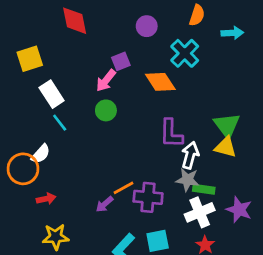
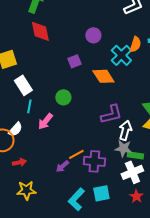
orange semicircle: (197, 15) -> (135, 44), moved
pink arrow: (106, 81) -> (45, 121), moved
cyan line: (60, 123) -> (29, 106), turned 48
purple L-shape: (171, 134) -> (111, 114), turned -105

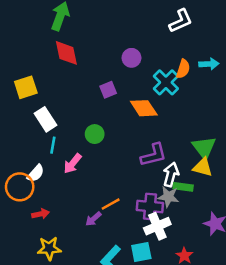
green rectangle: (135, 155) -> (183, 187), moved
purple cross: (94, 161) -> (150, 207), moved
white cross: (132, 172) -> (157, 226), moved

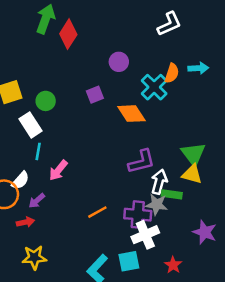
red diamond: (66, 53) -> (68, 34), moved, turned 44
green circle: (95, 134) -> (46, 101), moved
purple arrow: (93, 219) -> (37, 201), moved

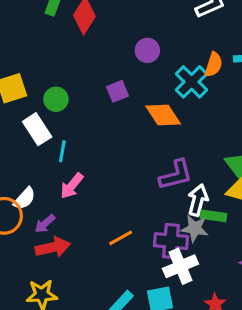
cyan line: (38, 151) -> (62, 151), moved
red arrow: (25, 222) -> (53, 247), moved, size x1.5

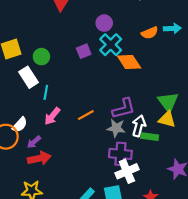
orange semicircle: (214, 65) -> (150, 33), turned 49
cyan cross: (192, 82) -> (111, 45), moved
orange diamond: (163, 115) -> (129, 62), moved
gray star: (195, 228) -> (116, 128), moved
orange line: (121, 238) -> (86, 115), moved

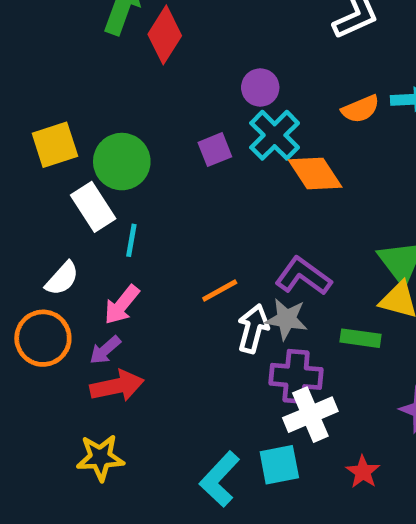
green circle: (41, 57) -> (122, 162), size x1.5
purple L-shape: (124, 109) -> (303, 276), turned -130
pink arrow: (52, 116) -> (122, 305), moved
white semicircle: (20, 125) -> (62, 278), moved
white arrow: (139, 126) -> (253, 329), moved

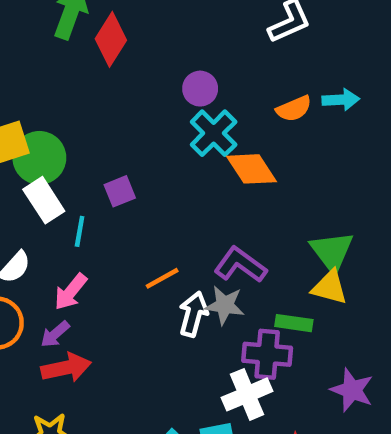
purple square: (215, 150) -> (120, 191), moved
green circle: (122, 162) -> (39, 158), moved
purple cross: (296, 376) -> (267, 354), moved

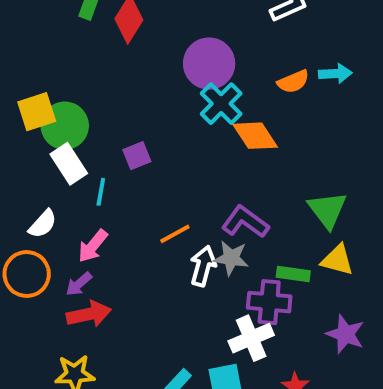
purple circle: (200, 89) -> (209, 64), size x1.6
yellow triangle: (330, 287) -> (337, 260), moved

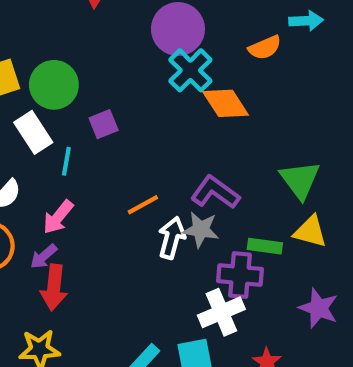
cyan arrow: (335, 74) -> (306, 21), moved
green circle: (65, 126) -> (54, 85), moved
red arrow: (89, 314) -> (54, 287), turned 108

